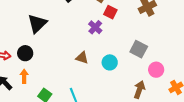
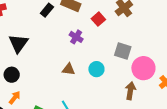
red square: (110, 12) -> (98, 19), moved, turned 32
pink circle: (156, 70) -> (143, 68), size x1.5
orange arrow: (24, 76) -> (15, 98), turned 48

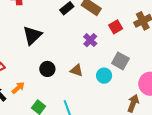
gray square: (123, 51) -> (120, 61), moved
black circle: (12, 75) -> (47, 69), moved

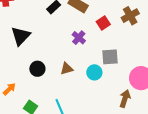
gray square: (120, 61) -> (110, 57), turned -30
brown triangle: (77, 70) -> (67, 69), turned -32

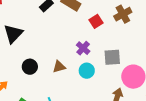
purple cross: (79, 38) -> (83, 48), moved
gray square: (110, 57) -> (112, 57), moved

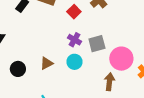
purple cross: (83, 48) -> (74, 40), moved

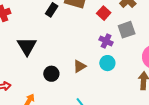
gray square: (97, 44) -> (127, 30), moved

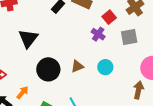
purple cross: (106, 41) -> (98, 34), moved
black circle: (51, 74) -> (48, 69), size x1.5

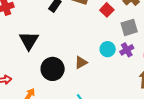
purple cross: (98, 34) -> (127, 50), moved, turned 32
cyan circle: (105, 67) -> (108, 49), moved

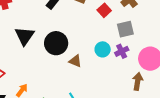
brown triangle: (81, 62) -> (75, 61), turned 48
black circle: (53, 69) -> (56, 43), moved

